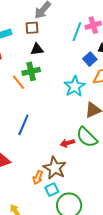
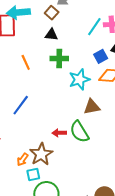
brown square: (32, 28) -> (52, 13), turned 32
green cross: (31, 71) -> (59, 58), moved

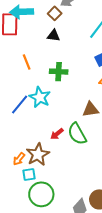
green cross: (59, 58) -> (59, 72), moved
cyan star: (79, 79) -> (40, 97), moved, turned -30
red arrow: (59, 133) -> (57, 134), turned -40

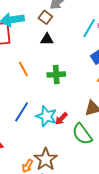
cyan star: (40, 97) -> (46, 116), moved
red arrow: (57, 134) -> (61, 119), moved

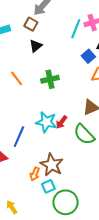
black triangle: (47, 39) -> (36, 46), turned -32
blue line: (22, 112) -> (19, 137), moved

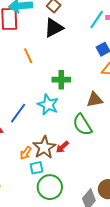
black triangle: (36, 46) -> (54, 28), size x1.5
green cross: (50, 79) -> (61, 80), moved
red arrow: (61, 122) -> (62, 147), moved

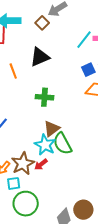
black triangle: (54, 28) -> (40, 57), moved
brown triangle: (95, 100) -> (52, 129), moved, turned -30
cyan star: (48, 105) -> (45, 145), moved

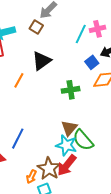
orange line: (13, 71) -> (19, 80), turned 63
green cross: (44, 97) -> (71, 90), moved
red arrow: (41, 164) -> (67, 165), size x1.6

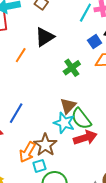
green cross: (71, 90) -> (72, 68), turned -30
red arrow: (67, 165) -> (85, 138), moved, turned -150
orange arrow: (31, 177) -> (27, 152), size x1.5

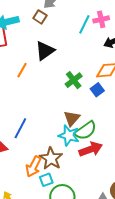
blue square: (95, 42) -> (97, 90), moved
green semicircle: (81, 119) -> (86, 131), turned -85

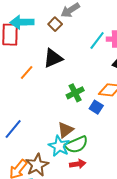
blue square: (97, 90) -> (96, 107), turned -32
red arrow: (91, 149) -> (78, 164), size x0.7

